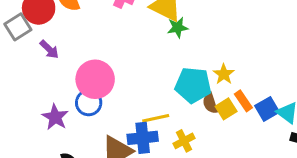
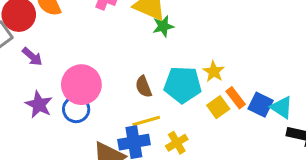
brown semicircle: (210, 103) -> (143, 87), moved
blue square: (267, 109) -> (261, 105), turned -30
purple star: (55, 117) -> (39, 105), moved

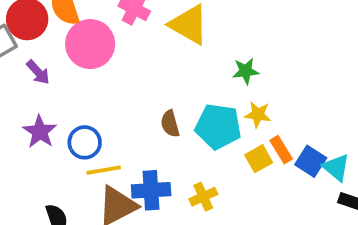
green star: (163, 26) -> (246, 71), moved
yellow star: (214, 72) -> (258, 114), turned -30
pink circle: (81, 85) -> (90, 44), moved
yellow line: (146, 121) -> (104, 170), moved

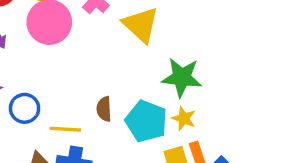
green star: (246, 71) -> (182, 77), size x1.6
yellow line: (104, 170) -> (65, 129), moved

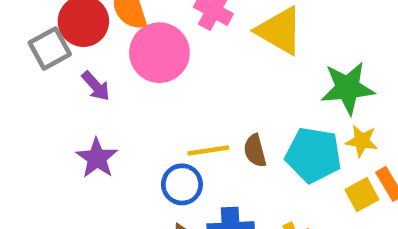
blue circle: (25, 108) -> (182, 184), moved
yellow line: (65, 129) -> (208, 151), moved

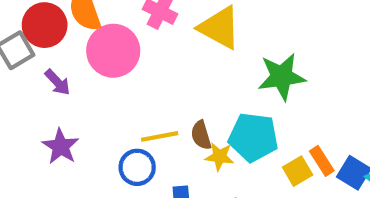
yellow star: (362, 141) -> (219, 157), moved

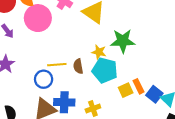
yellow star: (219, 157) -> (99, 52), moved

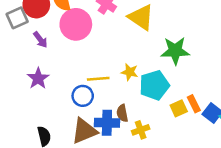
yellow star: (99, 52) -> (130, 72), moved
brown semicircle: (78, 66) -> (122, 113), moved
cyan pentagon: (105, 70) -> (154, 85), turned -30

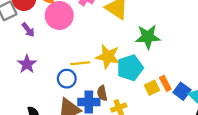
yellow star: (130, 72) -> (108, 57), size x1.6

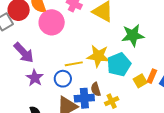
purple arrow: (28, 30) -> (24, 53), moved, size x1.6
purple star: (27, 64) -> (35, 78), moved
orange rectangle: (165, 83) -> (152, 76), turned 56

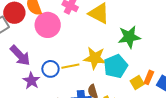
blue circle: (63, 79) -> (50, 69), moved

